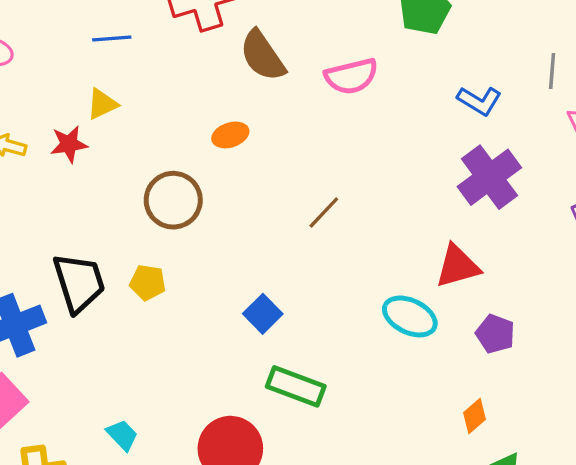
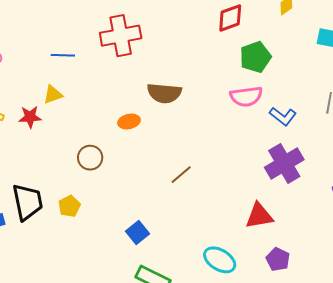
brown semicircle: (263, 56) -> (164, 93), moved, turned -56
pink semicircle: (351, 76) -> (246, 96), moved
brown circle: (173, 200) -> (90, 158), size x0.7
yellow pentagon: (148, 282) -> (69, 206), turned 30
cyan ellipse: (410, 316) -> (220, 260), moved

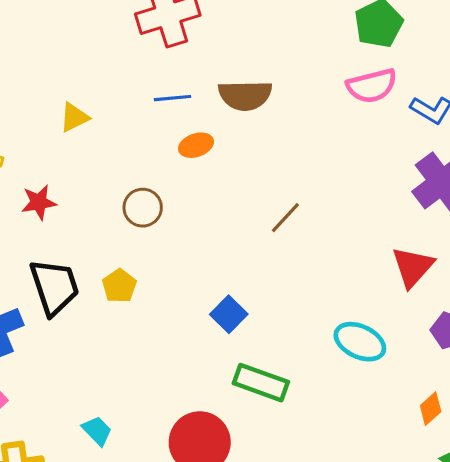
blue line: (63, 55) -> (173, 98), moved
red star: (30, 117) -> (39, 202), moved
red triangle: (259, 216) -> (413, 267), turned -32

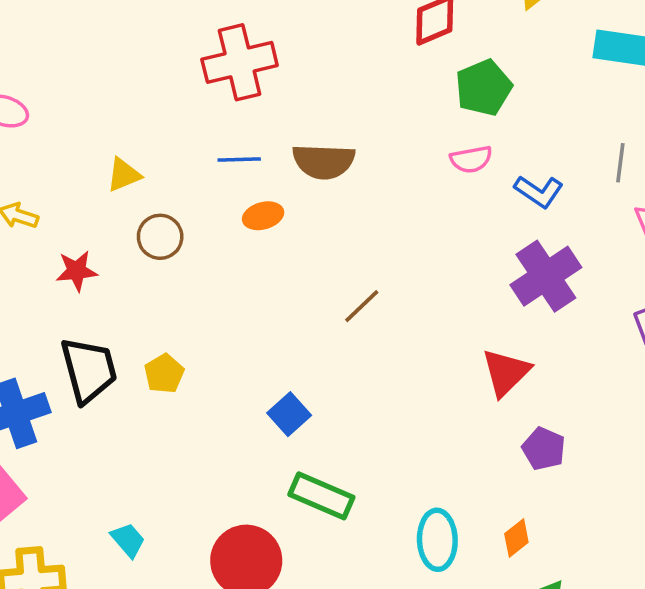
pink semicircle: (372, 86) -> (471, 159), size x0.7
brown circle: (143, 208) -> (160, 237), moved
cyan ellipse: (360, 342) -> (437, 540), moved, turned 60

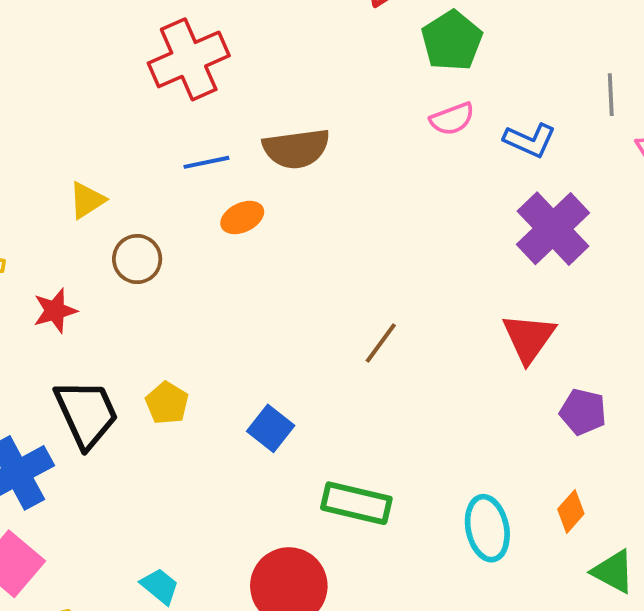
brown line: (362, 306) -> (381, 343), moved
blue square: (289, 414) -> (271, 428), moved

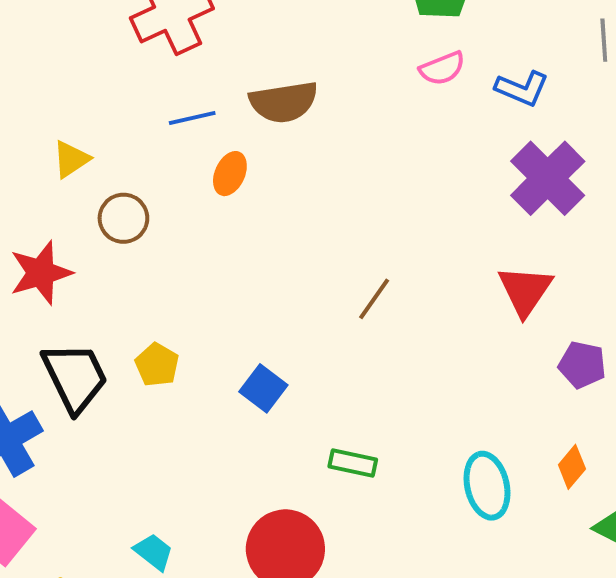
orange ellipse: (242, 217) -> (230, 174), turned -39
red star: (55, 311) -> (41, 273), size x1.4
green rectangle: (356, 503) -> (353, 463), size x0.7

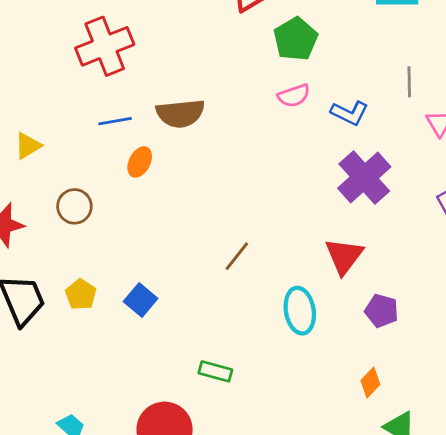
brown circle: (123, 218) -> (74, 206), moved
blue square: (263, 388) -> (141, 300), moved
cyan ellipse: (487, 486) -> (300, 311), moved

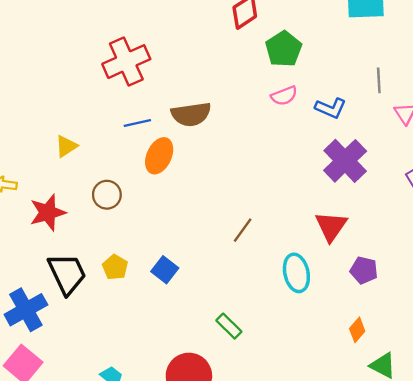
orange ellipse: (140, 162) -> (159, 156), size x1.4
green rectangle: (215, 371) -> (229, 326), turned 32

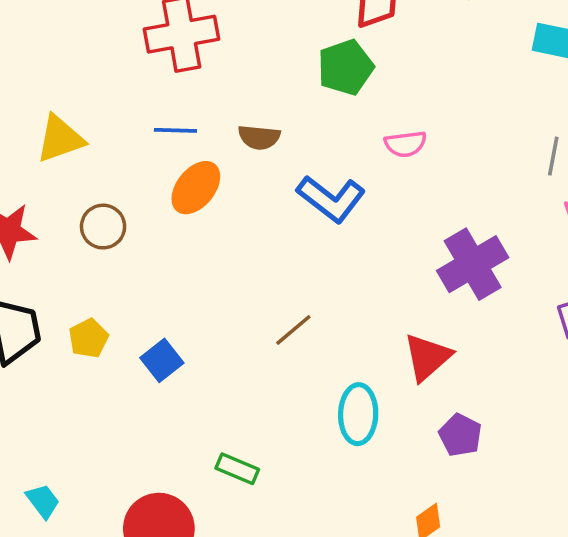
green pentagon: (284, 49) -> (345, 67), moved
blue L-shape: (331, 108) -> (331, 199), moved, size x1.4
brown semicircle: (191, 114) -> (259, 137), size x0.7
yellow triangle: (66, 146) -> (60, 139), size x1.4
green rectangle: (229, 326) -> (237, 469), turned -36

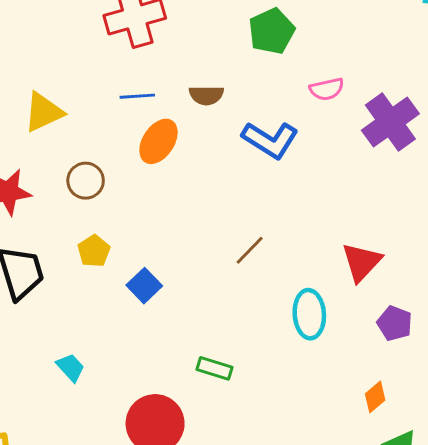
purple cross: (473, 264) -> (390, 122), moved
yellow pentagon: (89, 338) -> (94, 251), moved
cyan trapezoid: (43, 501) -> (71, 367), moved

